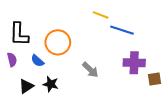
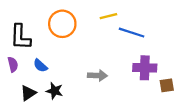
yellow line: (101, 15) -> (108, 16), turned -35
orange circle: (58, 42) -> (62, 24), moved
gray arrow: (90, 70) -> (97, 75), turned -42

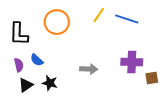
yellow line: (108, 16) -> (99, 15), turned -42
blue line: (132, 33) -> (127, 19), moved
purple semicircle: (13, 64) -> (19, 65), moved

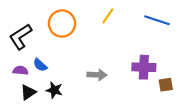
blue line: (127, 19) -> (157, 20), moved
black L-shape: (19, 34) -> (20, 37), turned 55
purple semicircle: (19, 65) -> (20, 70), turned -72

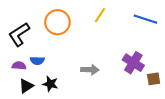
blue semicircle: (40, 65) -> (37, 61), turned -40
purple cross: (144, 67) -> (133, 63), turned 30

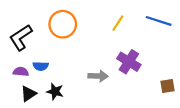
yellow line: (100, 15) -> (118, 23), moved
purple cross: (133, 63) -> (129, 62), moved

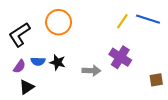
yellow line: (118, 23) -> (122, 21), moved
purple semicircle: (21, 72) -> (19, 66), turned 120
black star: (55, 92) -> (58, 62), moved

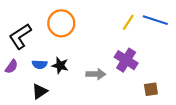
purple semicircle: (19, 66) -> (12, 67), moved
brown square: (156, 80) -> (151, 89), moved
black triangle: (27, 87) -> (40, 91), moved

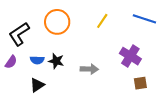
yellow line: (128, 22) -> (102, 21), moved
purple cross: (126, 60) -> (130, 56), moved

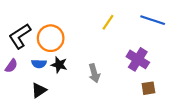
orange circle: (57, 22) -> (51, 38), moved
gray arrow: (89, 69) -> (94, 73), turned 72

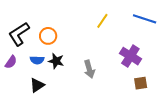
orange circle: (51, 38) -> (48, 36), size x0.7

